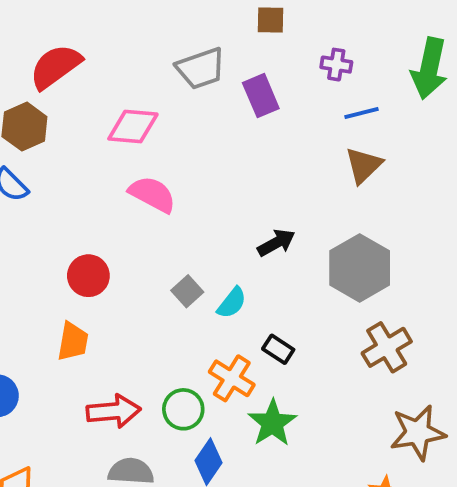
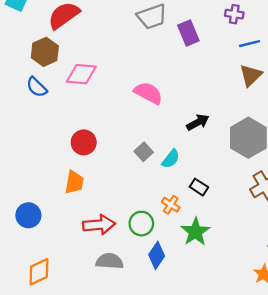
pink diamond: (133, 127) -> (81, 74), moved
pink semicircle: (152, 194) -> (148, 93), moved
orange cross: (232, 378) -> (171, 205), size x0.7

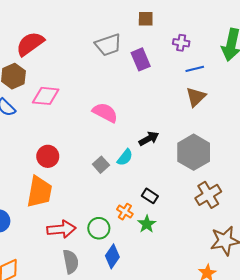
cyan semicircle: (171, 159) -> (125, 157), moved
orange trapezoid: (74, 182) -> (39, 192), size x1.5
green star: (195, 232) -> (147, 224), moved, size x0.7
gray semicircle: (110, 261) -> (71, 262), turned 75

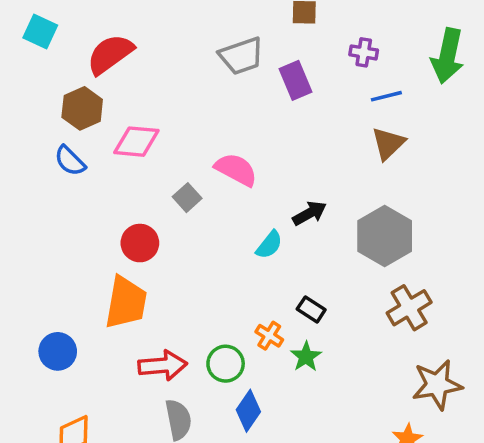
gray square: (101, 165) -> (187, 198), moved

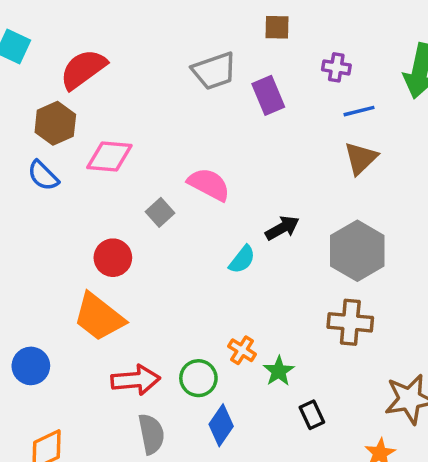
orange trapezoid: (126, 302) -> (99, 317), turned 118
brown cross: (409, 308) -> (350, 322), moved, turned 36
black rectangle: (311, 309) -> (312, 415), moved, turned 32

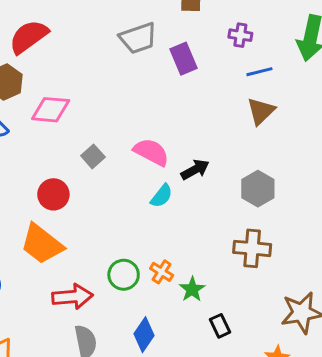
pink semicircle: (209, 184) -> (151, 152), moved
gray hexagon: (357, 251) -> (258, 189), size x0.7
green circle: (198, 378) -> (124, 275), moved

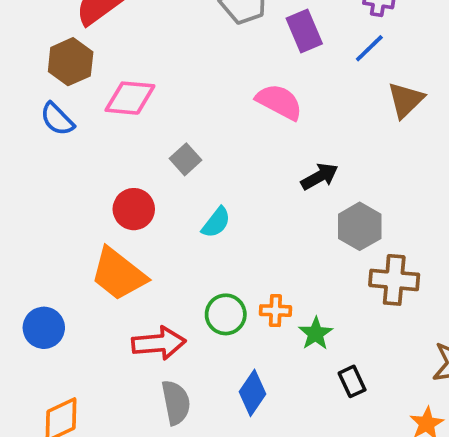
blue line: (259, 72) -> (369, 48), moved, turned -30
pink semicircle: (151, 152) -> (279, 102), moved
gray hexagon: (258, 189) -> (360, 226), moved
cyan semicircle: (162, 196) -> (216, 222), moved
orange cross: (162, 272) -> (275, 311), turned -30

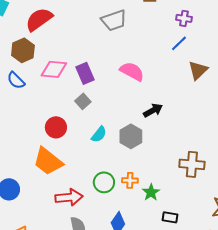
purple rectangle: (304, 31) -> (85, 73), moved
gray hexagon: (360, 226) -> (131, 136), moved
black rectangle: (352, 381) -> (170, 217), turned -56

